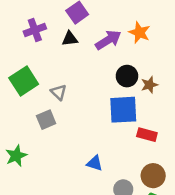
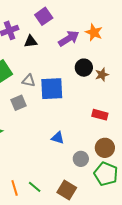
black triangle: (70, 39) -> (31, 41), moved
gray triangle: (59, 92) -> (29, 81), turned -32
blue square: (123, 110) -> (52, 89), moved

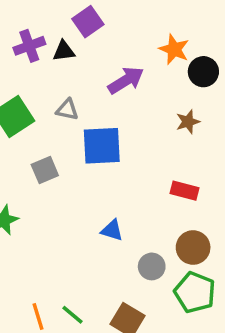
purple arrow: (69, 38) -> (126, 80), moved
black triangle: (31, 41) -> (64, 51), moved
black circle: (84, 68) -> (203, 72), moved
gray triangle: (29, 81) -> (67, 110), moved

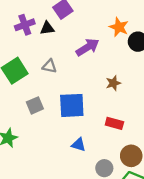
brown star: (188, 122) -> (113, 83), moved
blue square: (102, 146) -> (72, 105), moved
red rectangle: (184, 191) -> (114, 123), moved

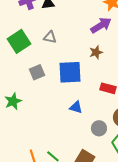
purple arrow: (88, 47) -> (101, 25), moved
brown star: (113, 83) -> (96, 52), moved

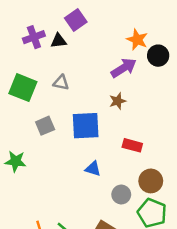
green square: (19, 41) -> (23, 88), turned -35
green star: (13, 101) -> (16, 161), turned 30

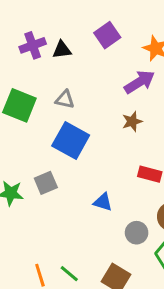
purple square: (76, 20) -> (107, 35), moved
gray square: (45, 126) -> (46, 183), moved
blue square: (86, 126) -> (71, 140), moved, turned 32

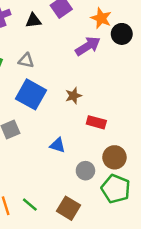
black triangle: (62, 50) -> (33, 21), moved
brown star: (132, 121) -> (73, 96), moved

